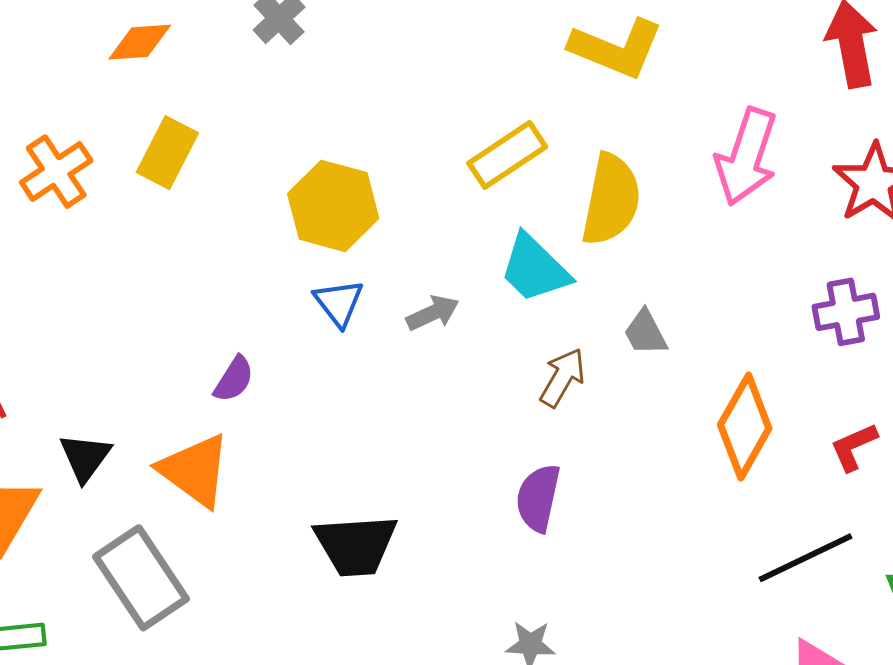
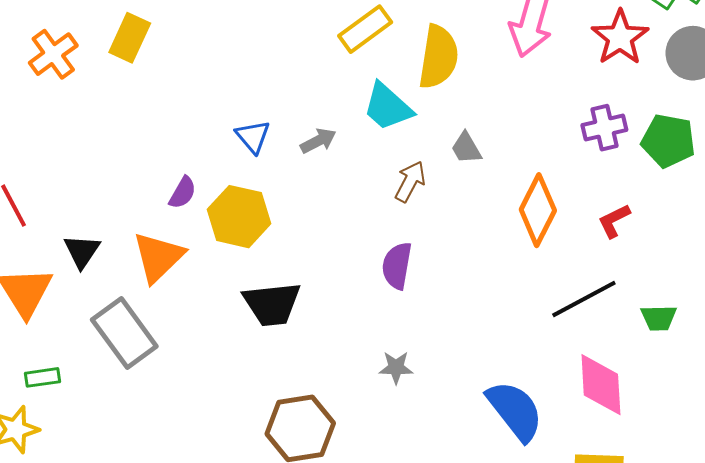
yellow hexagon: (333, 206) -> (239, 217), moved
orange triangle: (195, 470) -> (158, 257), turned 42

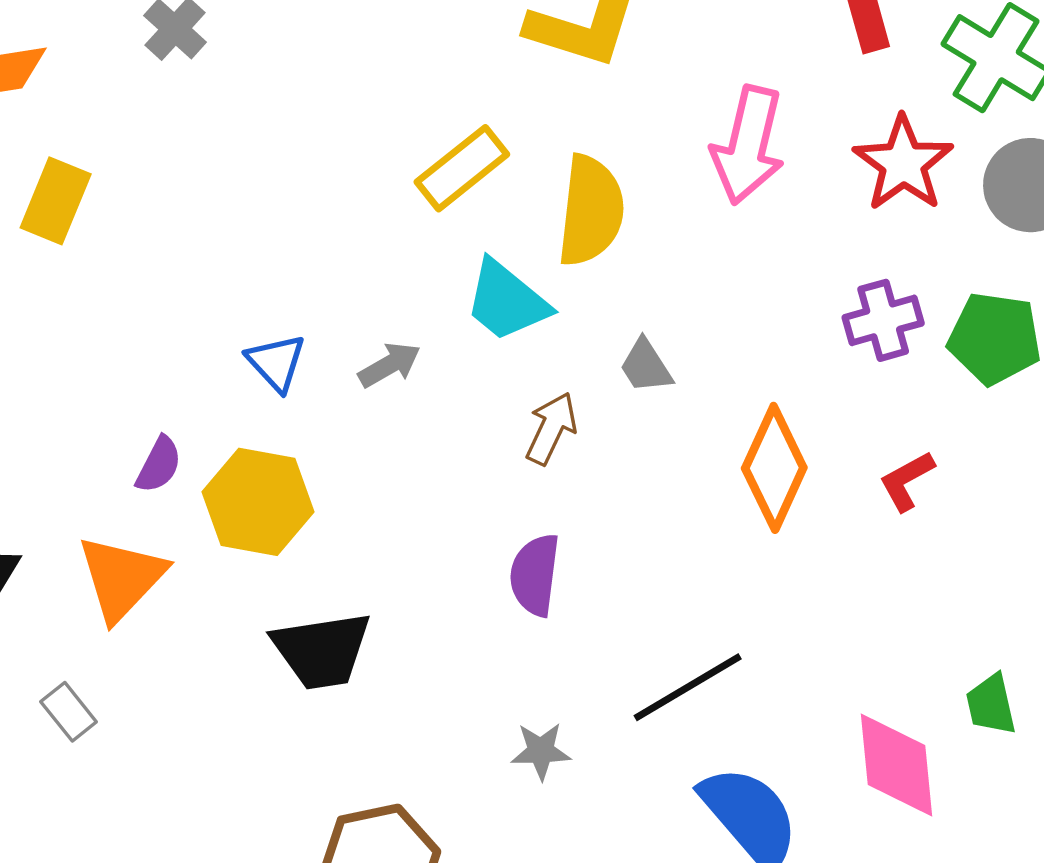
black line: (584, 299) -> (688, 687), moved
green trapezoid: (659, 318) -> (991, 704), moved, turned 81
gray rectangle: (124, 333) -> (69, 712), size x0.5

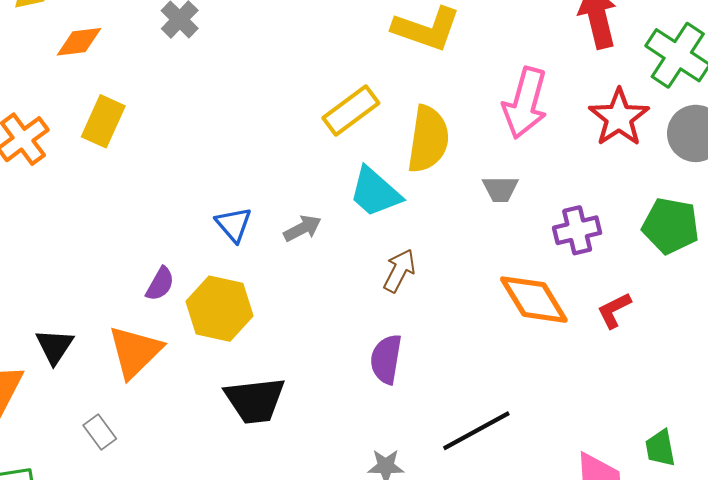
purple cross: (883, 320) -> (577, 230), moved
gray trapezoid: (646, 366) -> (500, 189), moved, turned -60
orange diamond: (774, 468) -> (534, 300), turned -58

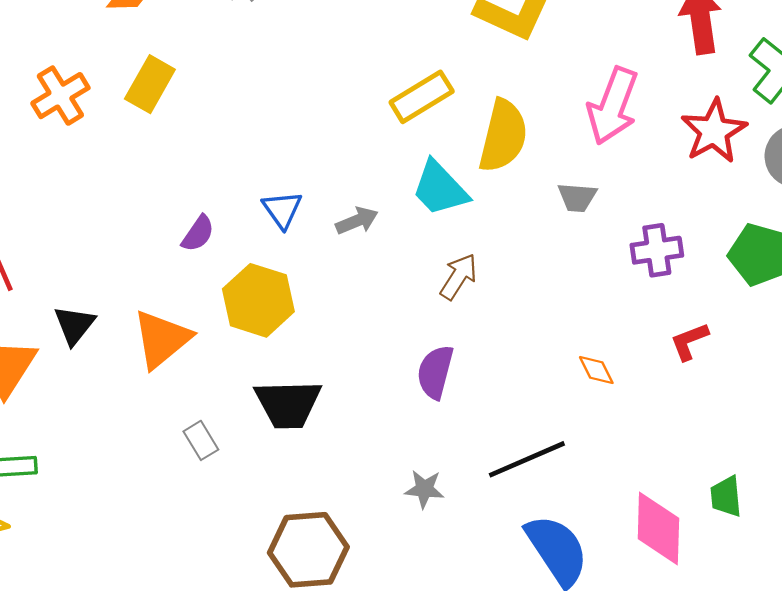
purple semicircle: (160, 284) -> (198, 234), moved
orange diamond: (534, 300) -> (596, 370), moved, size x0.5
gray rectangle: (100, 432) -> (201, 440), moved

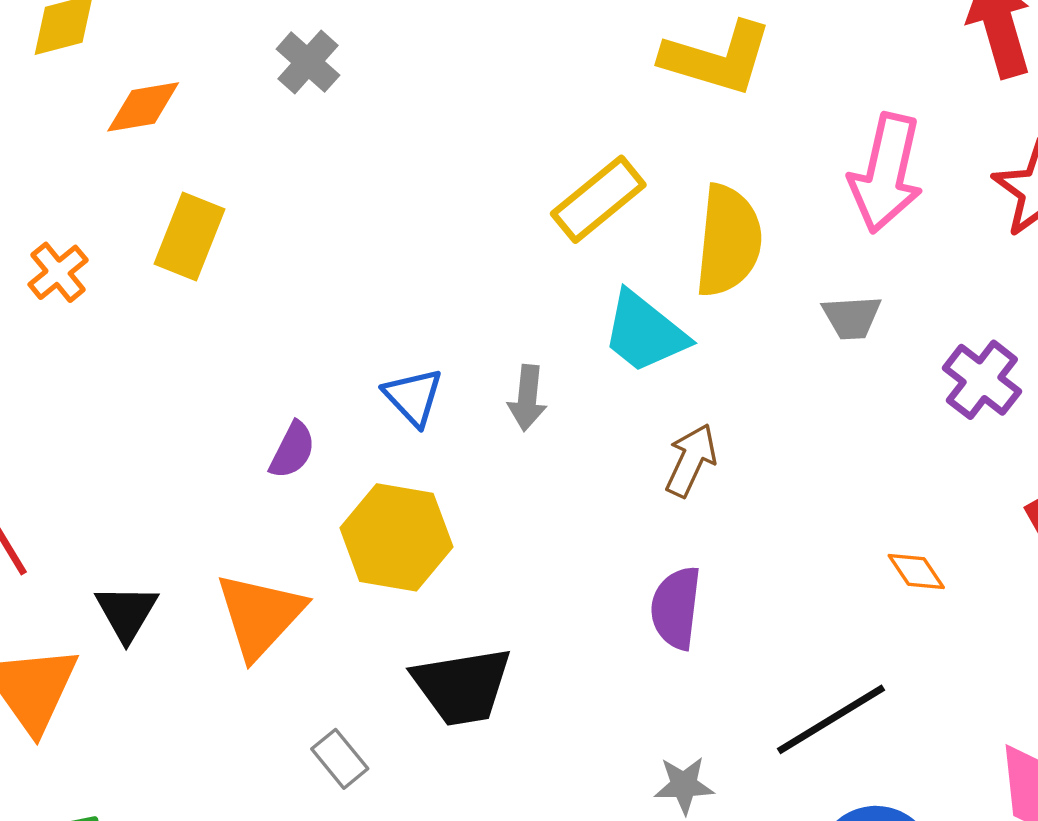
orange cross: (60, 96) -> (58, 272), size x0.7
gray arrow: (357, 221) -> (527, 398), turned 126
purple cross: (657, 250) -> (982, 380), turned -36

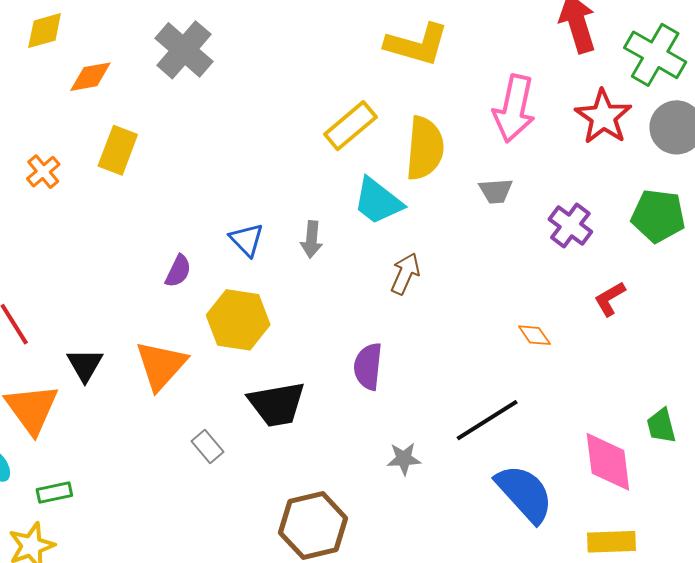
gray cross: (308, 62) -> (184, 50), size x1.6
purple semicircle: (676, 608) -> (368, 366), moved

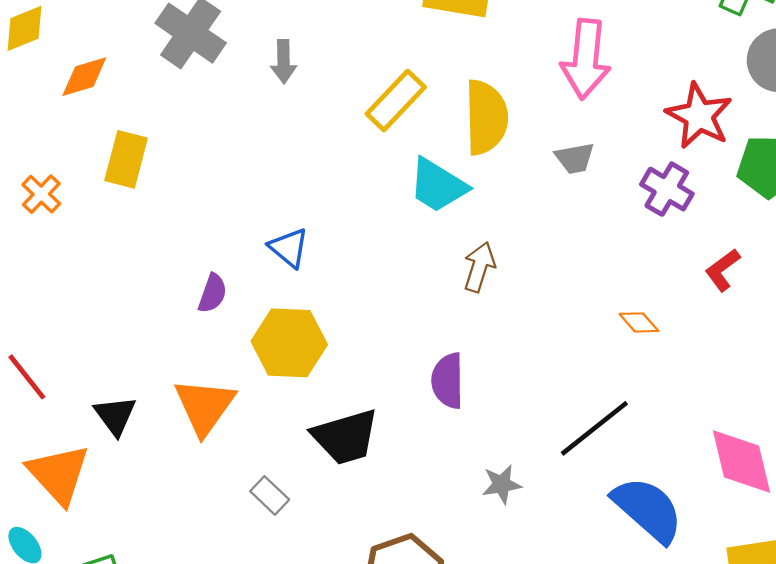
red star: (603, 117) -> (699, 116), moved
gray arrow: (312, 239) -> (284, 61), moved

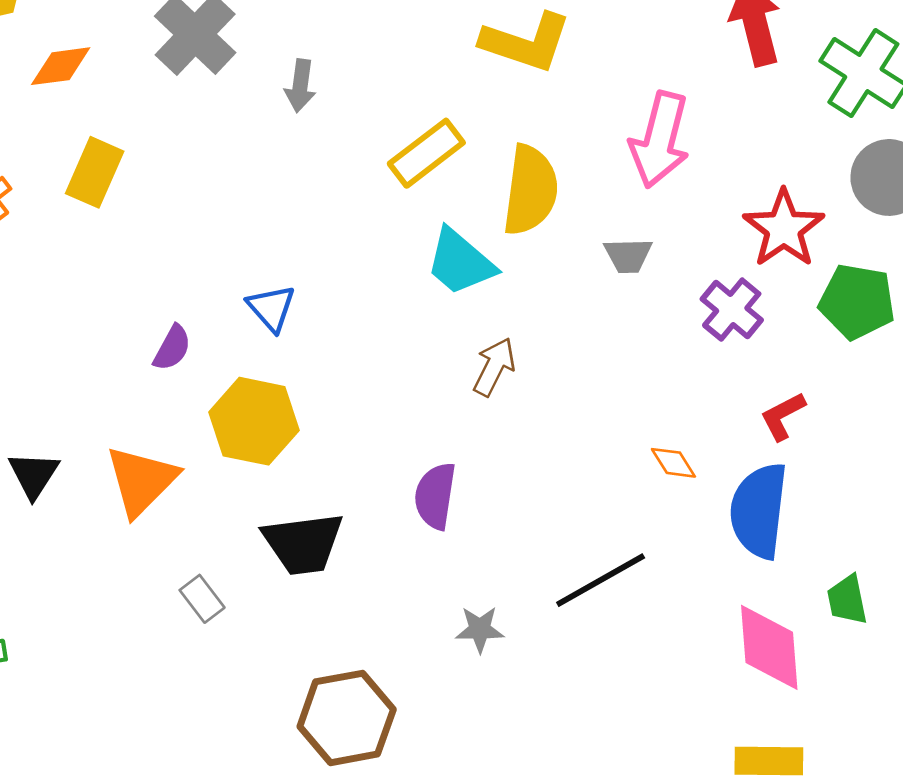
blue semicircle: (648, 509) -> (759, 511), moved, turned -134

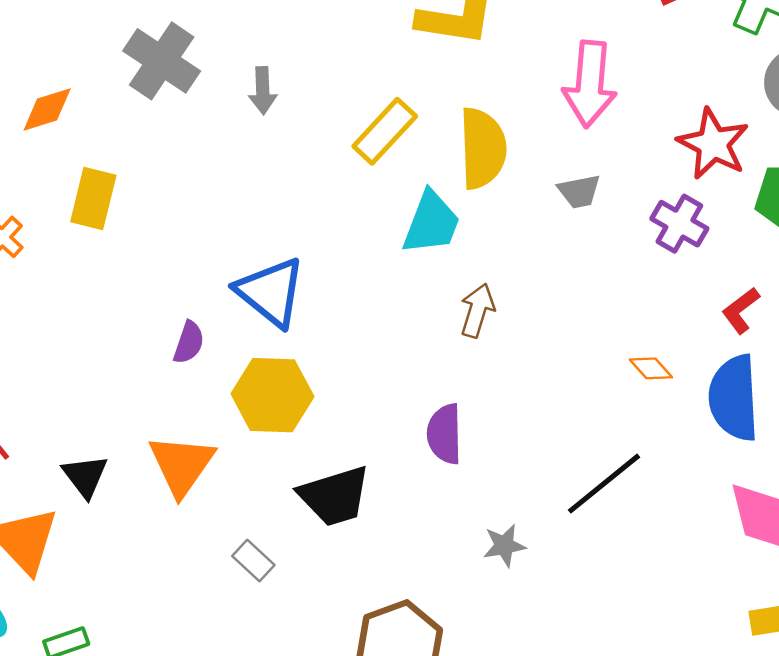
cyan trapezoid: (460, 262) -> (431, 223), turned -100
blue triangle: (271, 308) -> (271, 292), size x1.6

